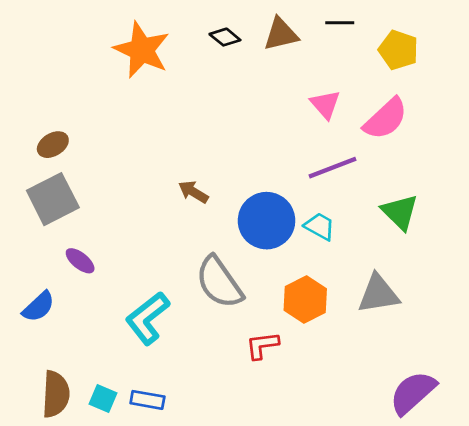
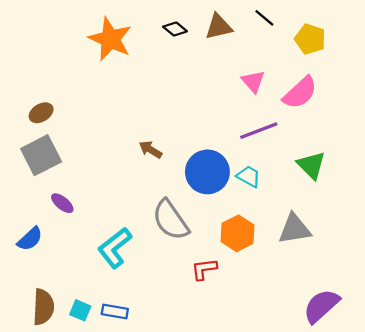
black line: (340, 23) -> (264, 18), turned 40

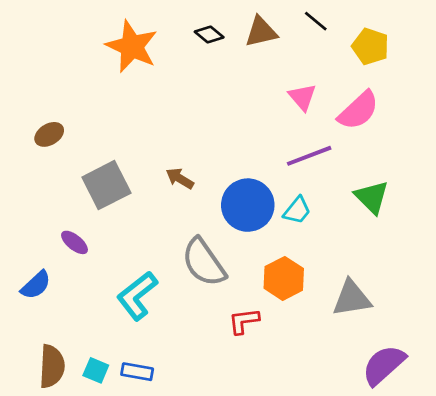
gray square: (41, 155) -> (106, 185), moved
cyan trapezoid: (249, 176) -> (297, 210), turned 100
gray triangle: (295, 229) -> (352, 298), moved

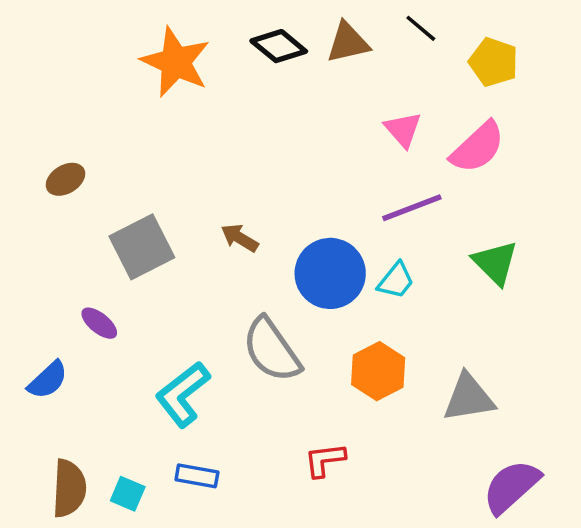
black diamond: (209, 34) -> (279, 46), size x1.4
red L-shape: (244, 321) -> (325, 460), moved
blue rectangle: (137, 372) -> (197, 476), moved

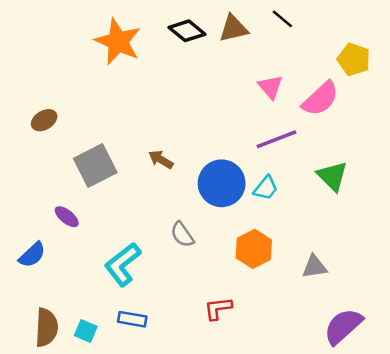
yellow pentagon: (494, 62) -> (354, 59), moved
gray semicircle: (272, 350) -> (182, 235), size x0.6
gray triangle: (469, 398) -> (315, 267), size x0.7

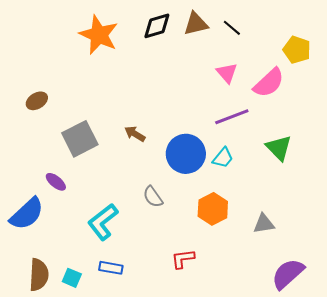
black line: (282, 19) -> (232, 28), moved
black diamond: (187, 31) -> (157, 26), turned -56
blue semicircle: (32, 255) -> (27, 214), size x1.5

